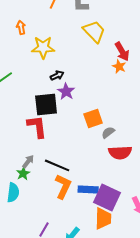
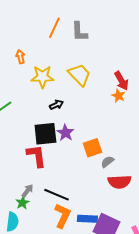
yellow trapezoid: (94, 31) -> (79, 75), moved
purple star: (66, 91) -> (65, 133), moved

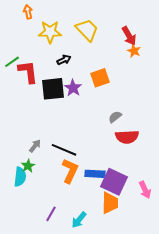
orange star: (118, 96) -> (134, 51), moved
orange square: (92, 148) -> (100, 78), moved
red L-shape: (36, 156) -> (28, 72), moved
green star: (22, 203) -> (28, 166), moved

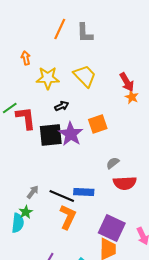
purple star: (73, 88) -> (71, 134), size x1.4
blue rectangle: (95, 174) -> (84, 192), moved

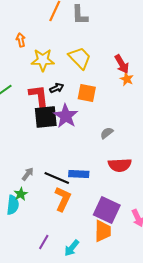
red L-shape: (26, 118) -> (39, 96), moved
orange square: (98, 124) -> (87, 93), moved, turned 30
gray semicircle: (113, 163) -> (107, 133), moved

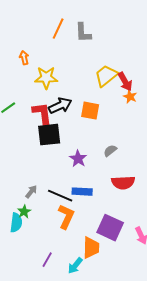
yellow trapezoid: (80, 58) -> (106, 76), moved, turned -85
black arrow: (57, 88) -> (60, 106), size x1.6
purple star: (66, 116) -> (78, 159), moved, size x0.7
orange trapezoid: (103, 231) -> (91, 248), moved

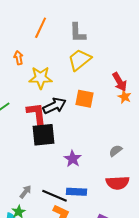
orange line: (58, 29) -> (41, 28), moved
yellow trapezoid: (106, 76) -> (80, 60), moved
orange square: (90, 111) -> (85, 99), moved
gray semicircle: (110, 151) -> (116, 151), moved

